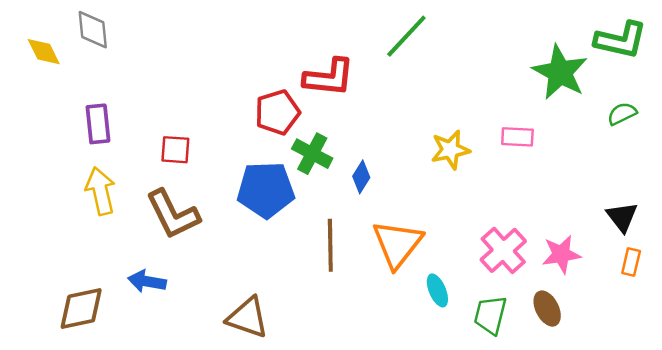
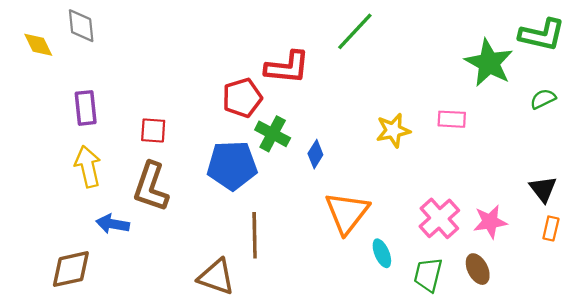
brown L-shape: (173, 214) -> (151, 187), turned 45
brown line: (330, 245) -> (255, 235), moved
blue arrow: (147, 281) -> (113, 224), moved

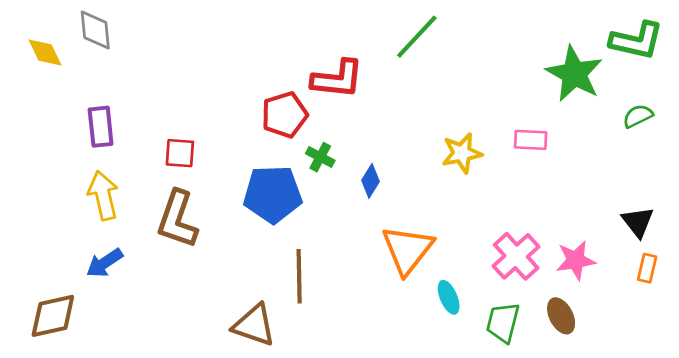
green cross: (273, 134) -> (320, 157), size x0.7
blue arrow: (113, 224) -> (105, 263), moved, turned -44
brown diamond: (71, 269) -> (53, 316), moved

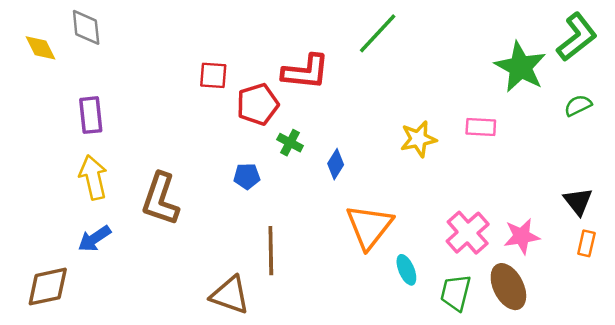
green L-shape: (637, 41) -> (577, 37), turned -51
red square: (180, 153) -> (213, 75), moved
blue pentagon: (273, 194) -> (247, 176), size x0.5
brown ellipse: (561, 316) -> (508, 287), size x1.4

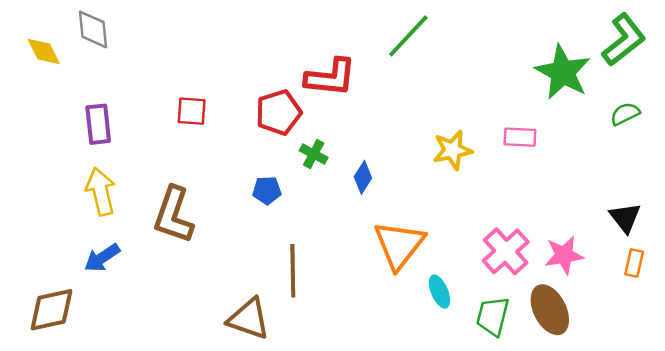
red square: (213, 75) -> (192, 111), moved

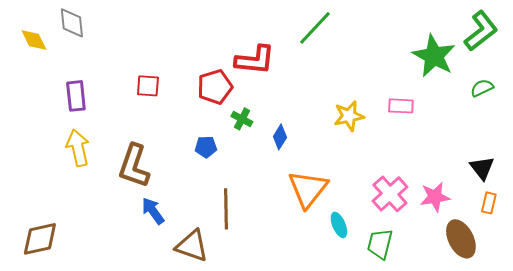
blue arrow: (102, 258) -> (153, 211), moved, turned 88
brown ellipse: (550, 310) -> (461, 239), moved

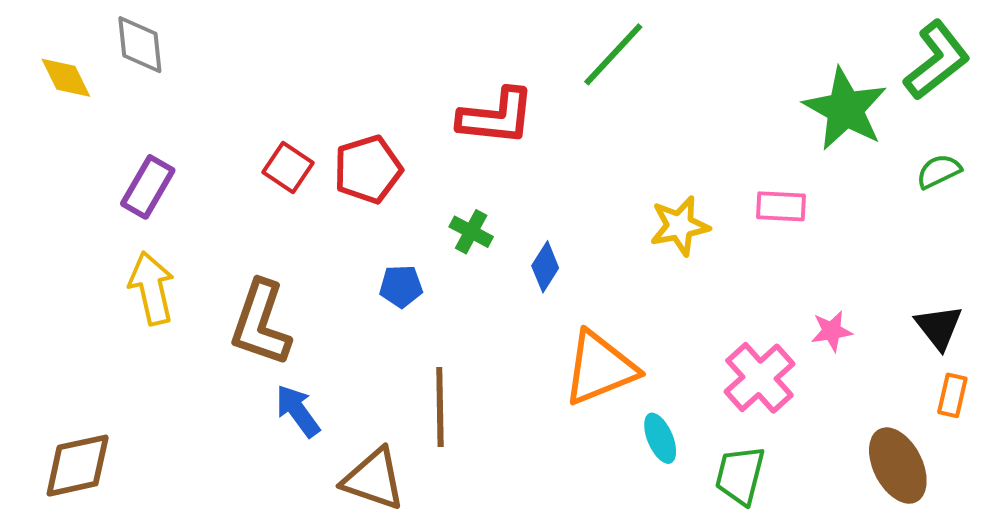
red square: (148, 86) -> (288, 167), turned 30
red pentagon: (215, 87) -> (368, 169), moved
purple rectangle: (76, 96) -> (148, 187), turned 36
orange triangle: (308, 189) -> (600, 368), turned 30
pink star: (435, 197) -> (832, 331), moved, size x0.7

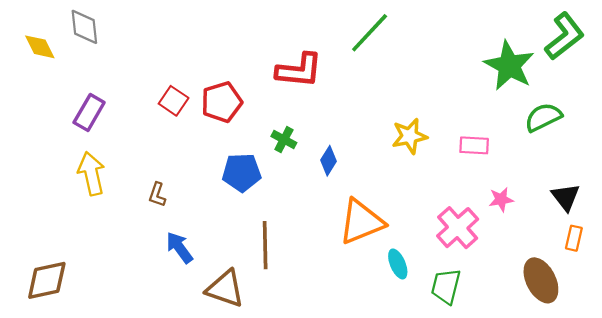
green semicircle: (939, 171) -> (543, 117), moved, size x1.4
pink rectangle: (781, 206) -> (474, 145), moved
blue pentagon: (401, 286) -> (242, 172), size x1.5
brown L-shape: (261, 323) -> (157, 195), size x0.5

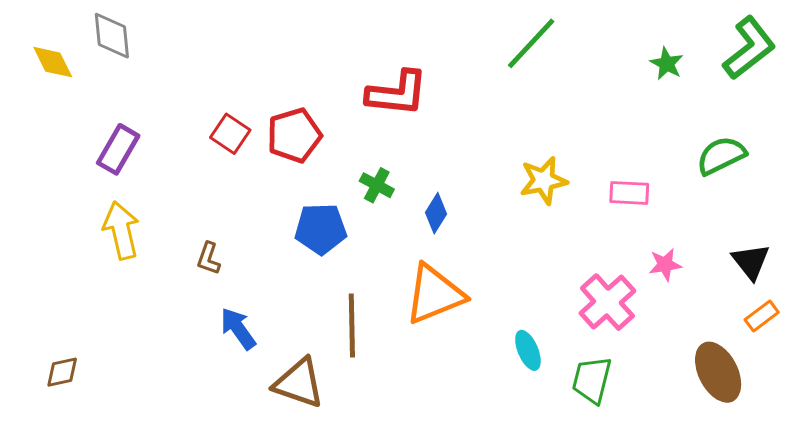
green line: (370, 33) -> (531, 43), moved
green star: (509, 66) -> (667, 64), moved, size x0.5
orange triangle: (361, 222) -> (434, 294), moved
orange rectangle: (574, 238) -> (762, 316), turned 40
brown diamond: (47, 280) -> (62, 372), size x0.6

